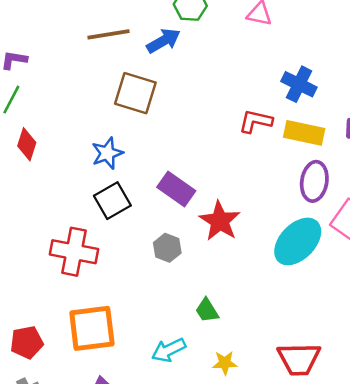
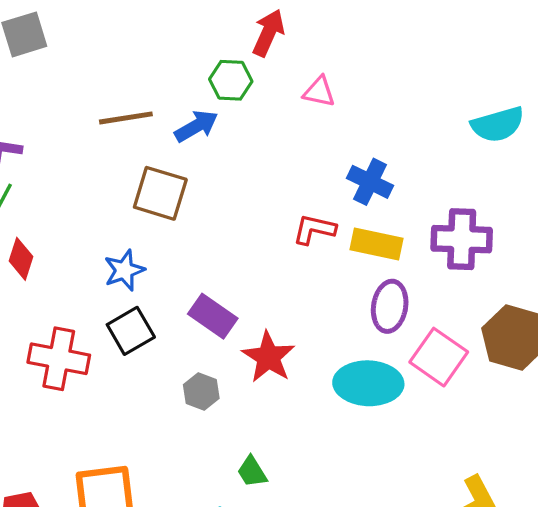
cyan ellipse: (298, 241) -> (368, 383), turned 48
red cross: (74, 252) -> (59, 359), moved

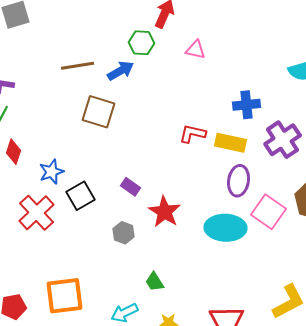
blue cross: (370, 182) -> (247, 105), moved, turned -32
purple cross: (462, 239) -> (283, 140), turned -36
blue star: (124, 270) -> (52, 172), moved
purple rectangle: (213, 316) -> (131, 187), size x0.7
red cross: (59, 359) -> (37, 213), turned 36

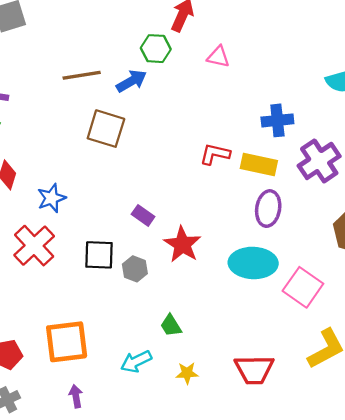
black square: (81, 196) -> (99, 255), moved, turned 32
pink square: (269, 212) -> (303, 287), moved

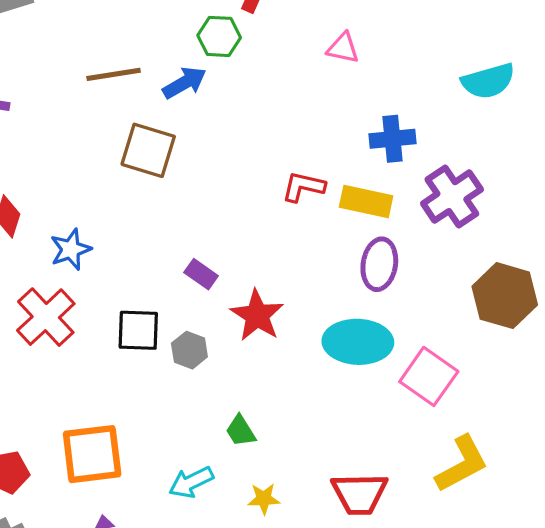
pink triangle: (218, 57) -> (343, 48), moved

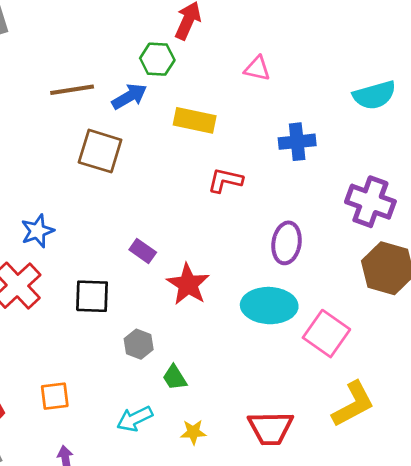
purple cross: (452, 197) -> (370, 202), moved, turned -36
yellow rectangle: (366, 202) -> (195, 120), moved
gray hexagon: (189, 350) -> (139, 344), moved
orange square: (92, 454) -> (55, 396), size x0.6

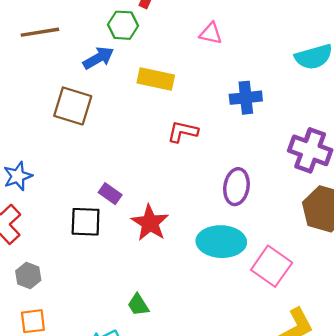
brown line: (72, 90) -> (40, 32), moved
black square: (92, 296) -> (86, 222), moved
gray hexagon: (139, 344) -> (28, 276), moved

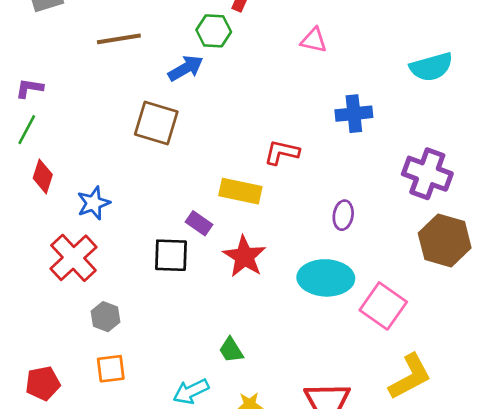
yellow rectangle: (156, 79) -> (240, 191), moved
purple ellipse: (236, 187) -> (343, 215), size x0.7

